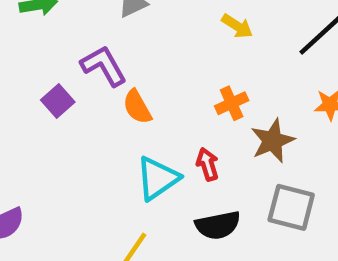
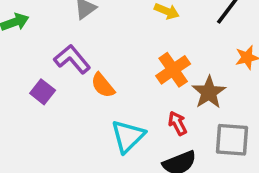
orange cross: (232, 103) -> (173, 70), size x1.4
red arrow: (208, 164) -> (177, 123), moved

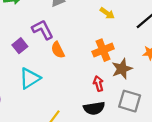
cyan triangle: (128, 136) -> (30, 78), moved

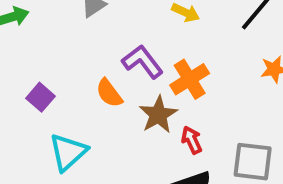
purple L-shape: (43, 30) -> (142, 62), moved
brown star: (122, 69) -> (158, 115), moved

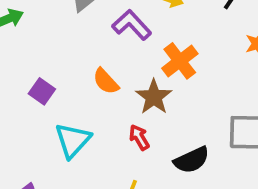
purple L-shape: (142, 62) -> (132, 25), moved
red arrow: (192, 140) -> (139, 137), moved

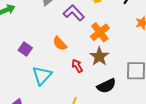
brown star: (154, 97) -> (99, 56), moved
red arrow: (139, 137) -> (77, 66), moved

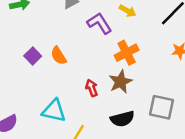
orange semicircle: (60, 43) -> (59, 56), moved
cyan triangle: (42, 75) -> (54, 111), moved, turned 50

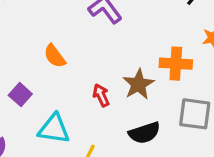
orange cross: (127, 53) -> (176, 64), moved, turned 35
purple square: (33, 56) -> (20, 95), moved

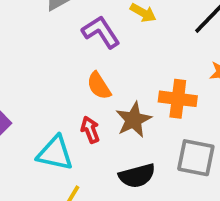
orange semicircle: (55, 56) -> (99, 86), moved
cyan triangle: (54, 129) -> (55, 153), moved

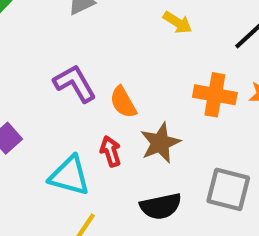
purple L-shape: (101, 32) -> (75, 83), moved
orange cross: (178, 99) -> (215, 95), moved

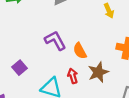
yellow arrow: (178, 22) -> (109, 11), turned 32

